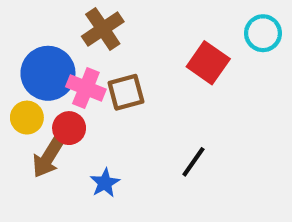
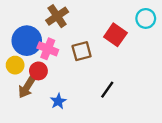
brown square: (126, 92) -> (82, 51), moved

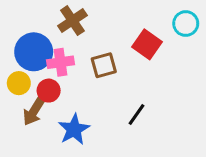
pink cross: (48, 49) -> (61, 62), turned -30
blue star: (58, 101) -> (74, 129), size x1.5

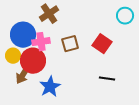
red square: (147, 44) -> (102, 44), moved
red circle: (49, 91) -> (33, 61), size x1.6
black line: (137, 114) -> (107, 79), moved, turned 63

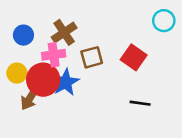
brown cross: (49, 14) -> (64, 32), moved
blue circle: (23, 35) -> (23, 35), moved, size x0.6
blue star: (50, 87) -> (65, 82), moved

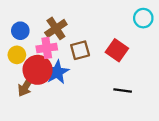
yellow circle: (17, 73) -> (17, 55), moved

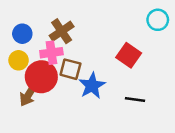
brown square: (80, 50) -> (70, 69), moved, turned 30
blue star: (57, 72) -> (92, 86), moved

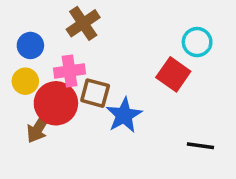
cyan circle: (158, 20) -> (197, 42), moved
brown cross: (62, 31) -> (83, 23), moved
black line: (135, 100) -> (200, 146), moved

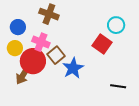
brown cross: (83, 23) -> (49, 14), turned -36
pink cross: (70, 71) -> (41, 42), turned 30
brown square: (95, 93) -> (56, 55), turned 36

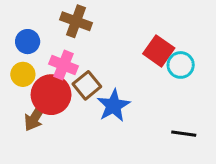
cyan circle: (116, 25) -> (181, 65), moved
red square: (102, 44) -> (159, 51), moved

